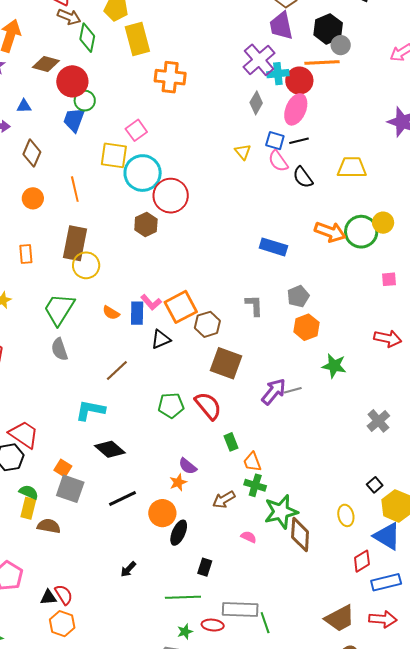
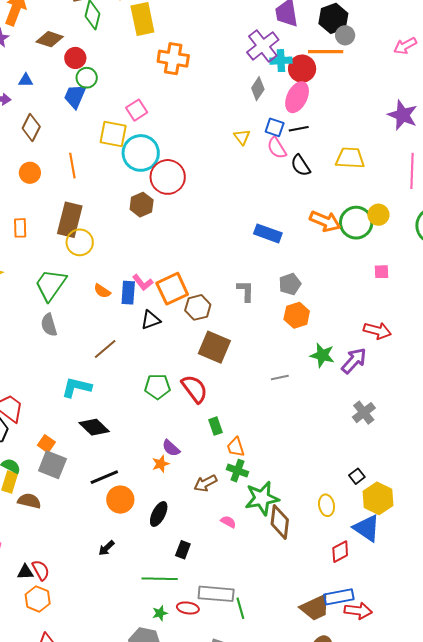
red circle: (72, 81) -> (75, 58), size x0.7
purple arrow: (274, 392) -> (354, 361), moved
orange circle: (162, 513) -> (120, 500), moved
blue rectangle: (386, 582) -> (339, 597), moved

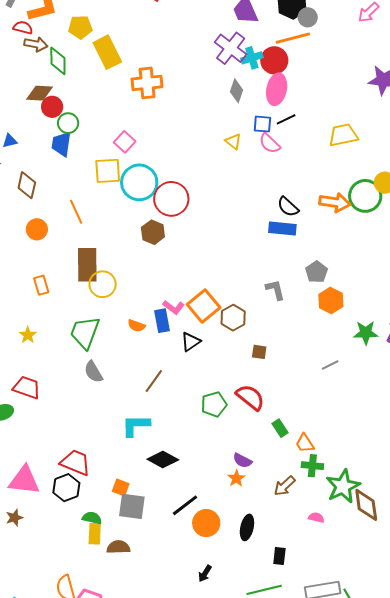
brown diamond: (50, 39) -> (39, 93), moved
black semicircle: (301, 165) -> (288, 207), moved
brown square: (214, 347) -> (259, 352), size x0.5

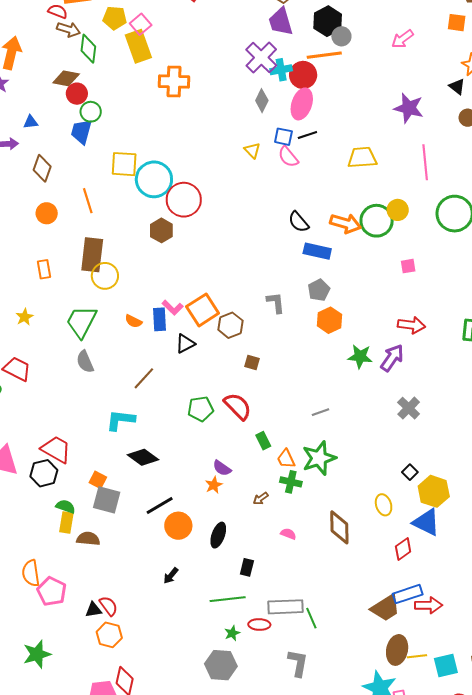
pink square: (125, 142) -> (141, 24), moved
blue rectangle: (282, 229) -> (317, 251), moved
gray line: (330, 365) -> (321, 412), moved
brown arrow: (285, 486) -> (261, 499), size x0.7
green star: (343, 486) -> (319, 458), moved

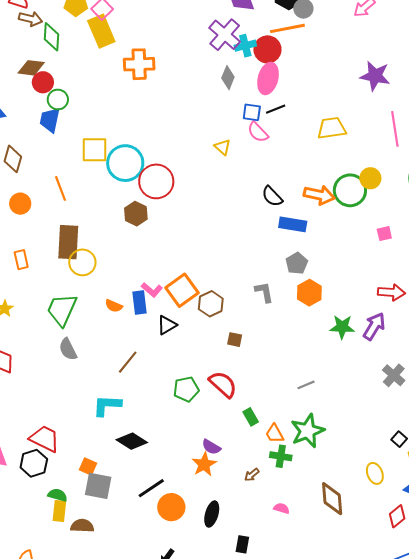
yellow triangle: (252, 150) -> (223, 147), moved
gray L-shape: (276, 303) -> (264, 292), moved
orange star: (214, 485) -> (204, 464), size x1.4

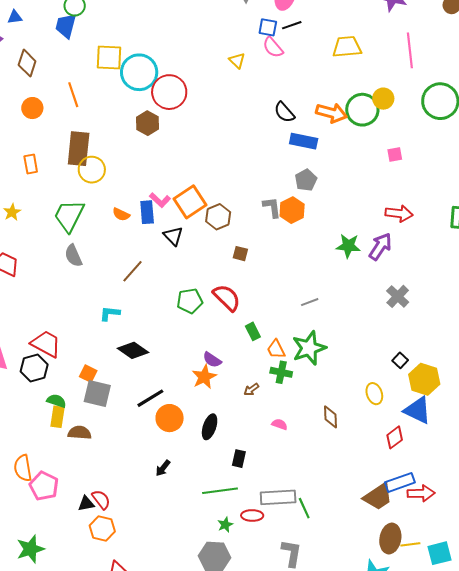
orange hexagon: (309, 293) -> (292, 210), moved
black triangle: (167, 325) -> (173, 236), turned -45
cyan L-shape: (107, 405) -> (110, 313), size x0.7
brown diamond: (332, 499) -> (330, 417), size x0.7

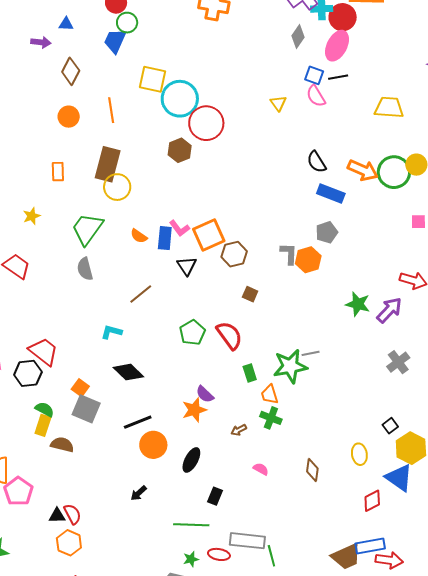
green pentagon: (190, 301) -> (192, 333), turned -30
green star: (309, 348) -> (290, 366), moved

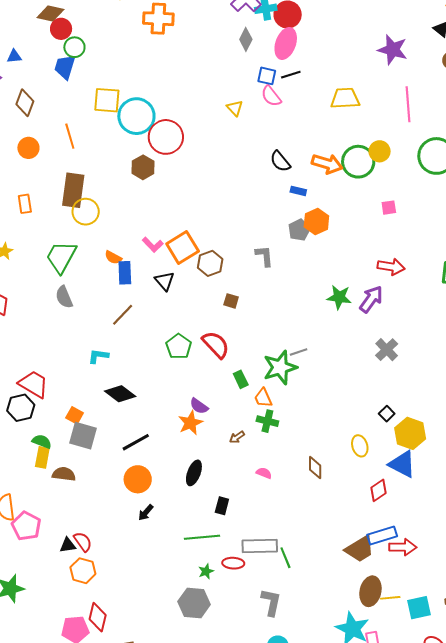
blue rectangle: (331, 194) -> (298, 191), size x0.6
blue rectangle: (165, 238) -> (125, 273), moved
orange hexagon: (308, 260) -> (316, 221), moved
orange circle: (153, 445) -> (138, 479), moved

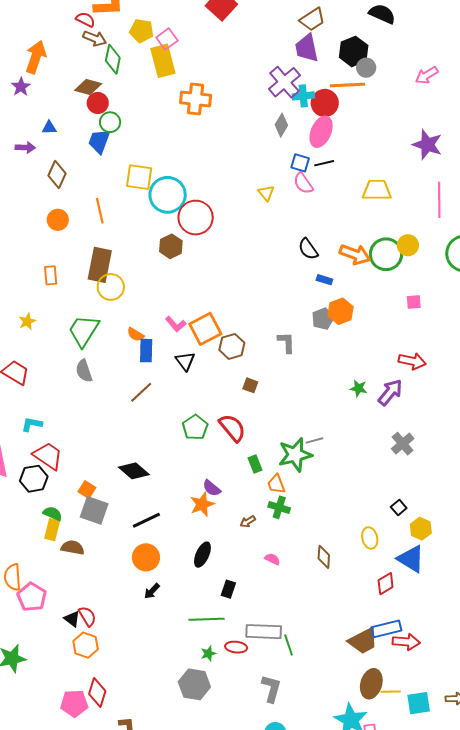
green star: (339, 297) -> (358, 388), size x0.7
cyan L-shape: (98, 356) -> (32, 424), moved
yellow hexagon: (410, 433) -> (421, 529), size x0.7
black triangle: (68, 545) -> (72, 619), turned 42

